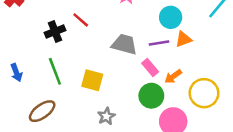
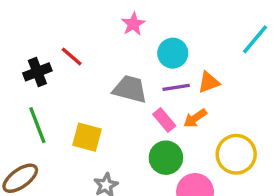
cyan circle: (171, 17) -> (173, 53), moved
orange arrow: (173, 76) -> (195, 118), moved

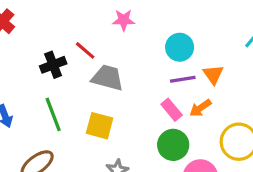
pink star: (133, 24) -> (124, 20), moved, turned 30
orange triangle: (209, 82) -> (213, 74), turned -45
gray trapezoid: (130, 89) -> (108, 78), moved

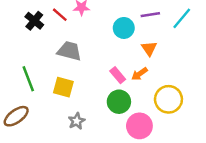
red line: (85, 50) -> (60, 15), moved
black cross: (53, 65) -> (34, 21), moved, turned -30
purple line: (183, 79) -> (150, 15), moved

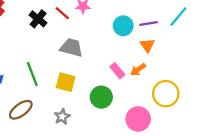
purple line: (150, 15) -> (148, 23), moved
green circle: (119, 102) -> (101, 97), moved
gray star: (77, 121) -> (62, 117), moved

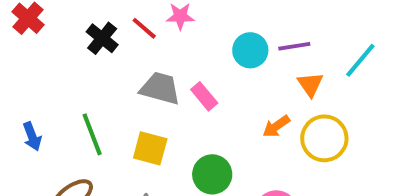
cyan line: (178, 17) -> (360, 60), moved
orange triangle: (147, 45) -> (310, 84), moved
pink rectangle: (117, 71) -> (204, 96), moved
yellow circle: (166, 94) -> (324, 138), moved

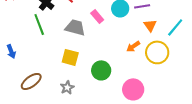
cyan line: (360, 60) -> (175, 27), moved
pink rectangle: (204, 96) -> (97, 16), moved
green line: (92, 134) -> (39, 24), moved

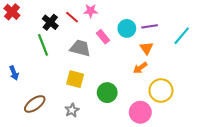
orange triangle: (150, 25) -> (146, 48), moved
cyan line: (175, 27) -> (182, 36), moved
yellow circle: (157, 52) -> (161, 91), moved

